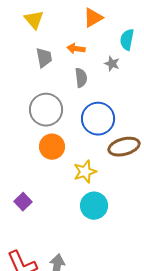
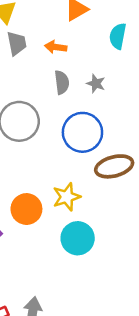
gray trapezoid: (44, 58) -> (17, 43), moved
gray star: (112, 64) -> (96, 84), moved
orange circle: (52, 147) -> (26, 209), moved

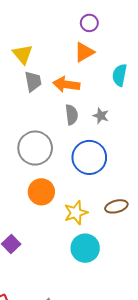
orange arrow: (56, 47) -> (66, 84), size x1.4
brown ellipse: (114, 166) -> (116, 206), moved, size x0.7
orange circle: (26, 209) -> (41, 192), moved

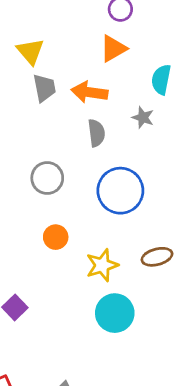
gray star: (101, 116) -> (143, 118), moved
gray circle: (35, 148) -> (47, 178), size x0.7
orange circle: (41, 192) -> (56, 237), size x0.7

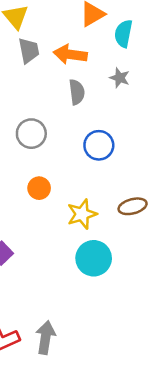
cyan semicircle: (161, 80) -> (123, 34), moved
blue circle: (120, 191) -> (99, 145), size x0.7

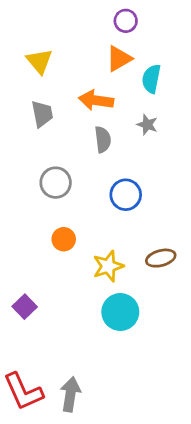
gray trapezoid: (29, 50) -> (42, 114), moved

